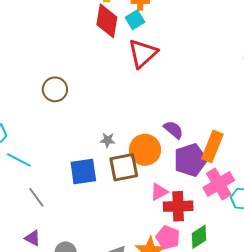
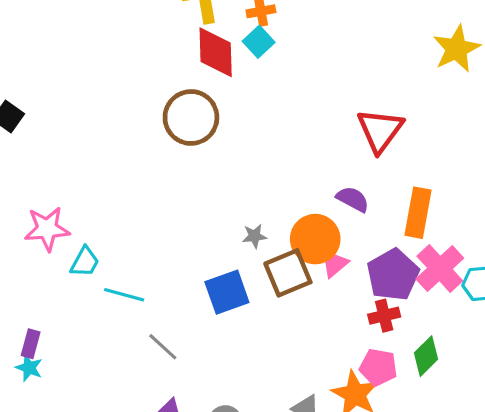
red triangle: (143, 53) -> (380, 130), moved
brown circle: (55, 89) -> (191, 117), moved, size x1.4
purple pentagon: (190, 160) -> (393, 275), moved
pink triangle: (159, 192) -> (334, 264), moved
red cross: (178, 206) -> (384, 316), size x0.7

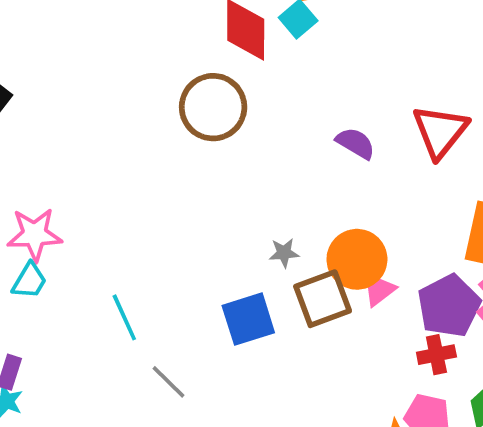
purple semicircle: (353, 199) -> (356, 143), moved
cyan trapezoid: (85, 262) -> (29, 281), moved
cyan line: (124, 295) -> (124, 317), turned 48

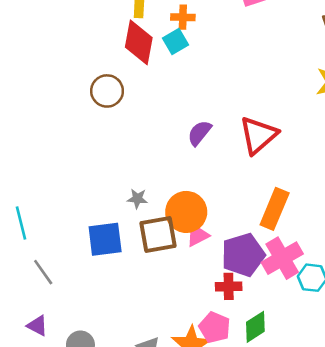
brown circle: (213, 107) -> (107, 91), size x0.7
purple semicircle: (356, 143) -> (199, 133), turned -92

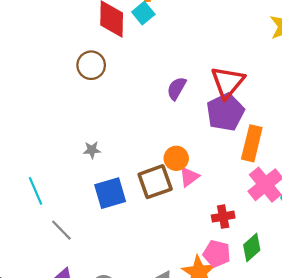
gray star: (137, 199) -> (92, 150), moved
orange circle: (186, 212) -> (176, 158), size x0.7
purple pentagon: (243, 255) -> (225, 112), moved

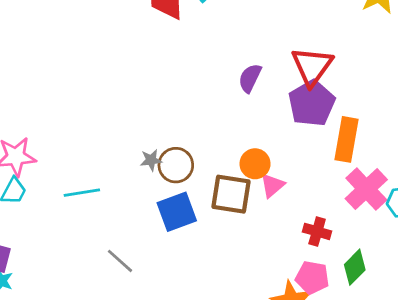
brown circle: (91, 65) -> (176, 165), moved
brown square: (155, 182) -> (231, 194), turned 32
cyan line: (36, 191) -> (82, 193), moved, turned -72
red cross: (223, 217) -> (317, 231), turned 30

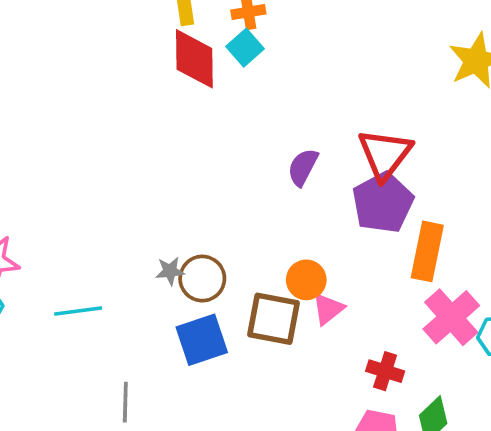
gray line: (120, 261) -> (125, 402), turned 48

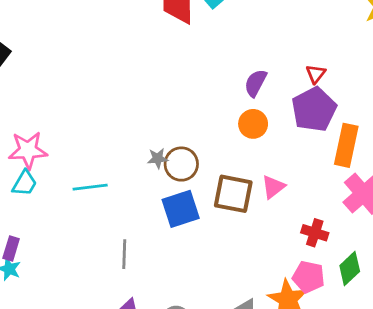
red triangle: (385, 154) -> (316, 74), size x0.5
orange circle: (306, 280) -> (253, 124), moved

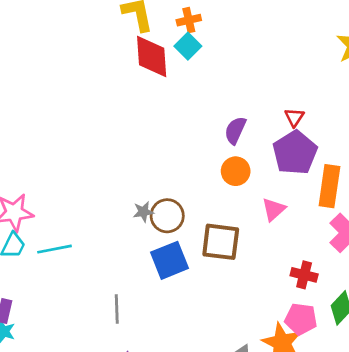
cyan line: (90, 187) -> (55, 249), moved
pink triangle: (273, 187) -> (274, 209), moved

